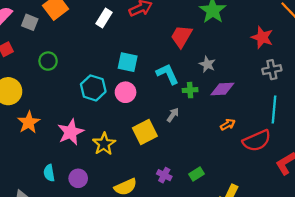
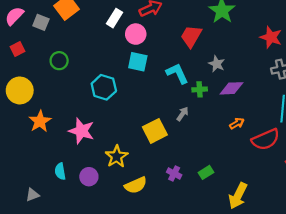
pink circle: (126, 92) -> (136, 34), moved
pink star: (71, 132) -> (81, 131), turned -30
yellow star: (104, 144) -> (117, 156), moved

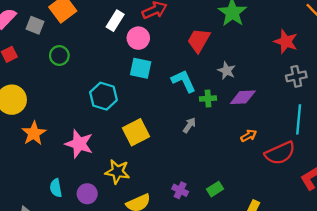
green circle: (59, 61) -> (59, 56), moved
yellow square: (155, 131) -> (136, 132), moved
yellow star: (117, 156) -> (117, 172), turned -30

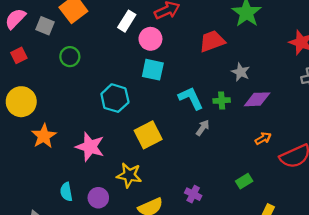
red trapezoid: (199, 40) -> (212, 41), turned 40
cyan L-shape: (184, 81) -> (191, 98), moved
green rectangle: (215, 189) -> (244, 181), moved

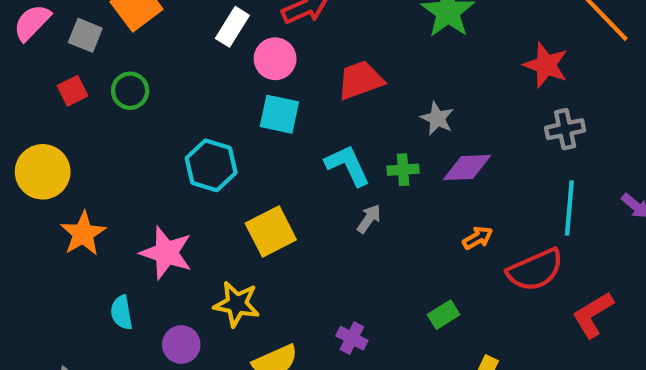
red trapezoid: (212, 41) -> (360, 80), moved
red square: (19, 55) -> (72, 91), moved
cyan semicircle: (66, 192) -> (122, 313), moved

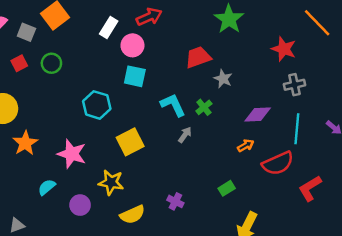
red trapezoid: (360, 80) -> (198, 57), moved
purple diamond: (467, 168) -> (258, 114), moved
green cross: (403, 170) -> (204, 107), turned -35
cyan semicircle: (122, 313) -> (47, 187), turned 60

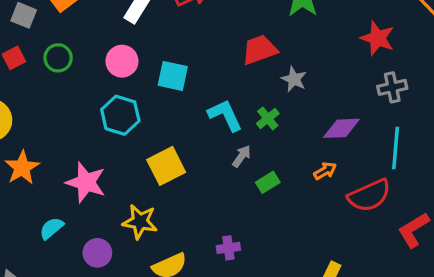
pink circle: (132, 45) -> (122, 61), moved
green rectangle: (227, 188) -> (268, 182), moved
purple cross: (175, 201) -> (228, 248), turned -35

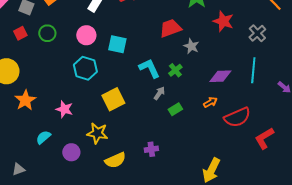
red star: (378, 38) -> (223, 21), moved
gray cross: (392, 87) -> (257, 33), moved, turned -30
cyan line: (396, 148) -> (253, 70), moved
pink star: (86, 182) -> (64, 109), size x0.7

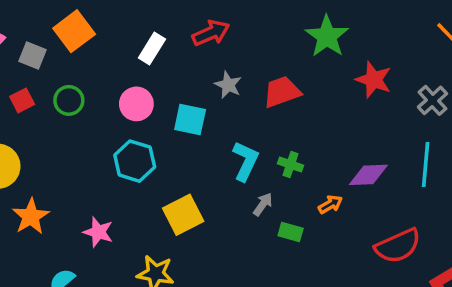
gray star: (191, 46) -> (228, 85), moved
cyan L-shape: (149, 68) -> (245, 161), turned 50
green cross: (175, 70) -> (291, 165), turned -32
orange arrow: (210, 102) -> (330, 204), moved
green rectangle: (175, 109) -> (291, 232), turned 48

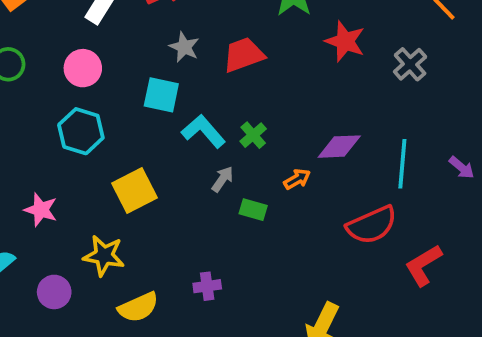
cyan square: (190, 119) -> (161, 95), moved
cyan L-shape: (245, 161) -> (203, 131), turned -66
green cross: (291, 165) -> (253, 135), turned 30
cyan line: (426, 165) -> (402, 164), moved

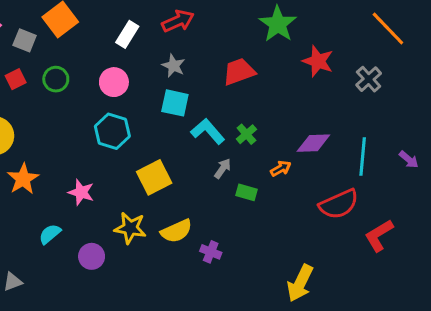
gray star: (184, 47) -> (173, 66), moved
purple cross: (207, 286) -> (211, 252), turned 30
yellow semicircle: (138, 307) -> (176, 231), moved

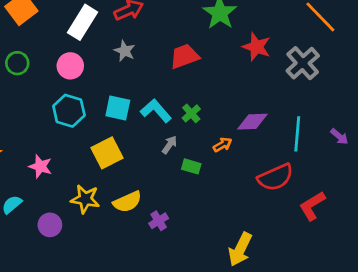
white rectangle: (127, 34) -> (83, 22), size x1.4
gray cross: (369, 79) -> (303, 63), size x1.4
cyan square: (175, 103) -> (118, 108), moved
purple cross: (211, 252) -> (159, 221), turned 36

